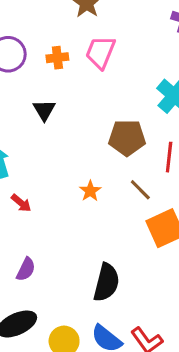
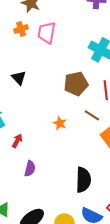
orange cross: (57, 58) -> (21, 29), moved
red arrow: (21, 203) -> (17, 141), turned -88
purple semicircle: (26, 269) -> (30, 169), moved

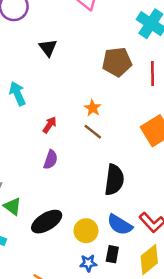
brown line: (92, 115) -> (93, 132), moved
red arrow: (17, 141) -> (50, 125), moved

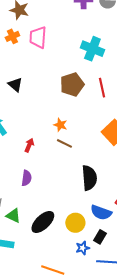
purple semicircle: (51, 160) -> (27, 178), moved
black rectangle: (112, 254) -> (100, 237), turned 32

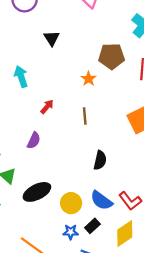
orange star: (60, 125) -> (89, 79), moved
brown line: (64, 143) -> (85, 116), turned 42
black semicircle: (89, 178) -> (100, 160), size x0.7

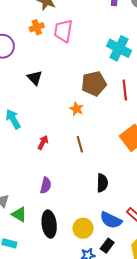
purple semicircle: (34, 140) -> (46, 185), moved
black ellipse: (37, 192) -> (49, 224), turned -60

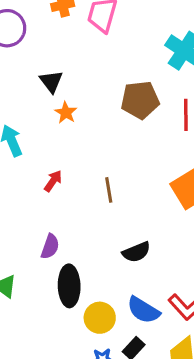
orange star: (77, 109) -> (66, 113), moved
black semicircle: (102, 183) -> (136, 252), turned 60
black ellipse: (49, 224) -> (69, 286), moved

